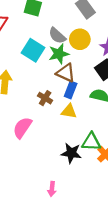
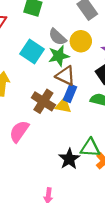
brown cross: (45, 98) -> (43, 101), size x1.5
yellow triangle: (69, 111) -> (63, 106), moved
black star: (71, 153) -> (69, 159), turned 30

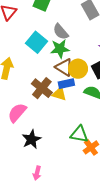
yellow circle: (81, 41) -> (78, 69), moved
blue rectangle: (70, 93) -> (66, 84), turned 49
black star: (69, 159) -> (31, 139), moved

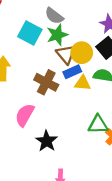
brown triangle: (64, 67) -> (66, 54), turned 30
yellow triangle: (59, 94) -> (82, 83), moved

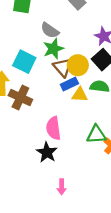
cyan square: (30, 33) -> (24, 62), moved
brown cross: (46, 82) -> (20, 97), moved
pink semicircle: (25, 115) -> (53, 128), moved, turned -35

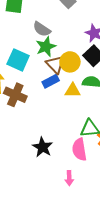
blue rectangle: (69, 84) -> (51, 81), moved
pink semicircle: (53, 128) -> (79, 149), moved
pink arrow: (62, 187) -> (69, 178), moved

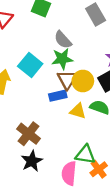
brown cross: (15, 95) -> (29, 134), moved

